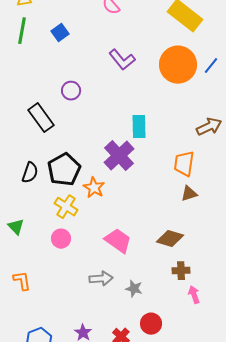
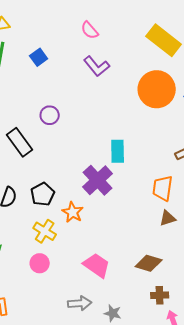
purple L-shape: (122, 60) -> (97, 66), moved
black pentagon: (64, 170) -> (43, 194), size x0.7

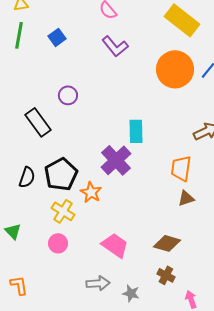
black pentagon: (43, 194) -> (61, 174), size x1.4
brown cross: (160, 295) -> (166, 275), moved, turned 30

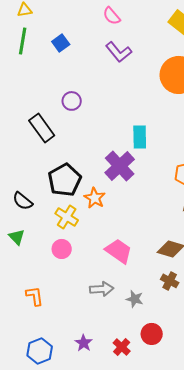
black semicircle: (27, 177) -> (23, 201), moved, turned 110
orange L-shape: (19, 285) -> (35, 296), moved

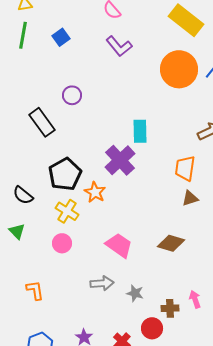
brown cross: (170, 281) -> (170, 308), moved, turned -30

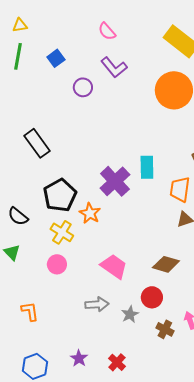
purple circle: (72, 95) -> (83, 87), moved
cyan rectangle: (140, 131) -> (147, 167), moved
gray star: (135, 293) -> (130, 314), turned 30
brown cross: (170, 308) -> (165, 329), turned 30
red circle: (152, 328) -> (152, 297), moved

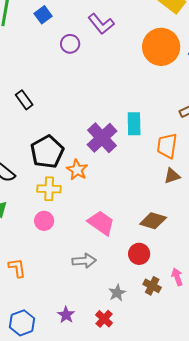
black rectangle: (37, 143) -> (24, 100), size x0.7
yellow cross: (62, 232) -> (49, 189), turned -30
gray star: (130, 314) -> (117, 293), moved

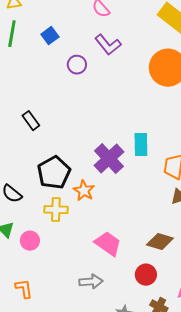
pink circle: (44, 221) -> (30, 241), moved

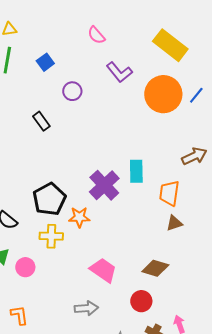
purple L-shape: (108, 45) -> (119, 72), moved
black rectangle: (31, 121) -> (41, 121), moved
orange star: (84, 191) -> (79, 217), turned -30

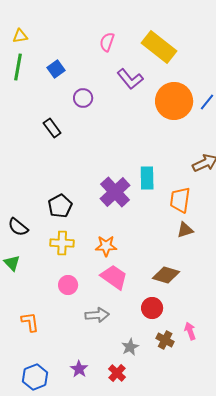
pink semicircle: (96, 35) -> (107, 42), turned 60
yellow rectangle: (170, 45) -> (159, 47), moved
black pentagon: (49, 199) -> (60, 206), size x0.7
orange star: (79, 217) -> (106, 246), moved
pink circle: (25, 267) -> (68, 285), moved

